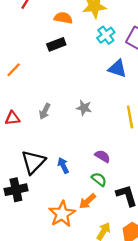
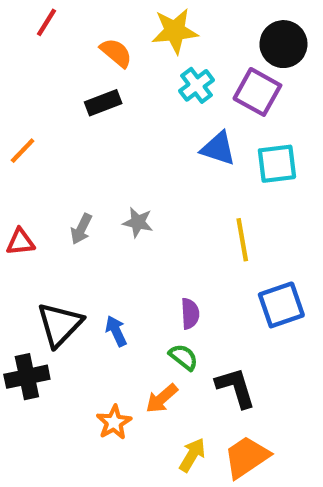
orange semicircle: (63, 18) -> (116, 53), turned 30
gray star: (84, 108) -> (138, 222), moved
purple semicircle: (102, 156) -> (190, 314), turned 56
orange star: (62, 214) -> (114, 422), size x0.7

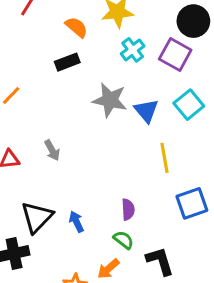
blue triangle: (218, 148) -> (146, 111), moved, turned 32
cyan square: (277, 164) -> (189, 105), turned -32
gray star: (138, 222) -> (110, 100), moved, size x1.6
gray arrow: (81, 229) -> (52, 150), turned -55

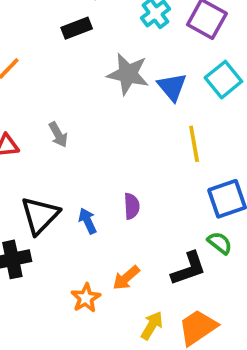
purple semicircle: (128, 209) -> (132, 206), moved
green semicircle: (124, 240) -> (220, 243), moved
black L-shape: (160, 261) -> (189, 269), turned 88

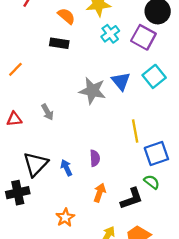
black rectangle: (77, 28) -> (59, 43), turned 30
gray star: (128, 74) -> (92, 91), moved
yellow line: (194, 144) -> (135, 131), moved
orange arrow: (126, 278) -> (100, 193), moved, turned 150

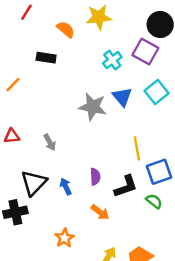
cyan cross: (110, 34) -> (112, 60), moved
black rectangle: (59, 43) -> (46, 58), moved
gray arrow: (47, 112) -> (50, 142), moved
orange arrow: (100, 193) -> (100, 212), turned 108
black L-shape: (132, 199) -> (126, 186), moved

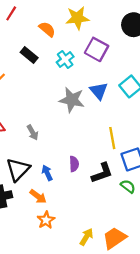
purple square: (145, 51) -> (97, 49), moved
black rectangle: (46, 58) -> (29, 55), turned 30
cyan cross: (112, 60) -> (65, 59), moved
orange arrow: (100, 212) -> (38, 196), moved

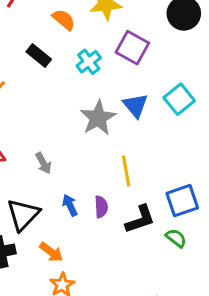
gray star: (72, 100) -> (98, 118), turned 30
yellow line: (112, 138) -> (126, 171), moved
blue arrow: (47, 173) -> (70, 205), moved

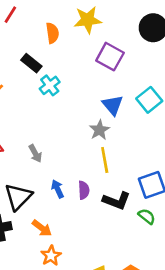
orange semicircle: (64, 20) -> (52, 33), turned 42
cyan cross: (89, 62) -> (50, 85), moved
gray star: (98, 118) -> (99, 130), moved, size x0.7
black L-shape: (140, 219) -> (116, 201), turned 40

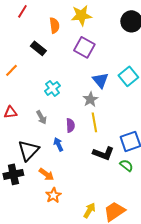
purple square: (110, 57) -> (84, 47), moved
cyan cross: (50, 85) -> (52, 88), moved
purple semicircle: (84, 190) -> (70, 125), moved

